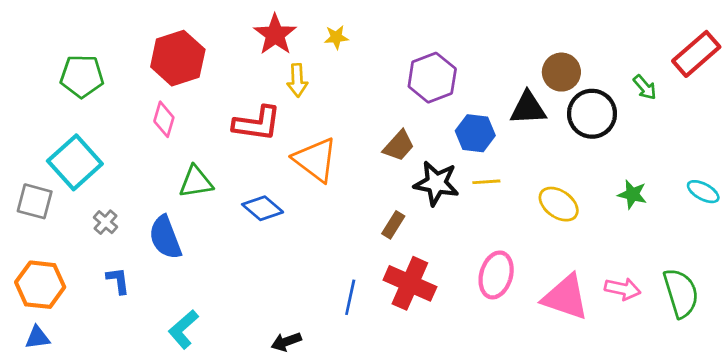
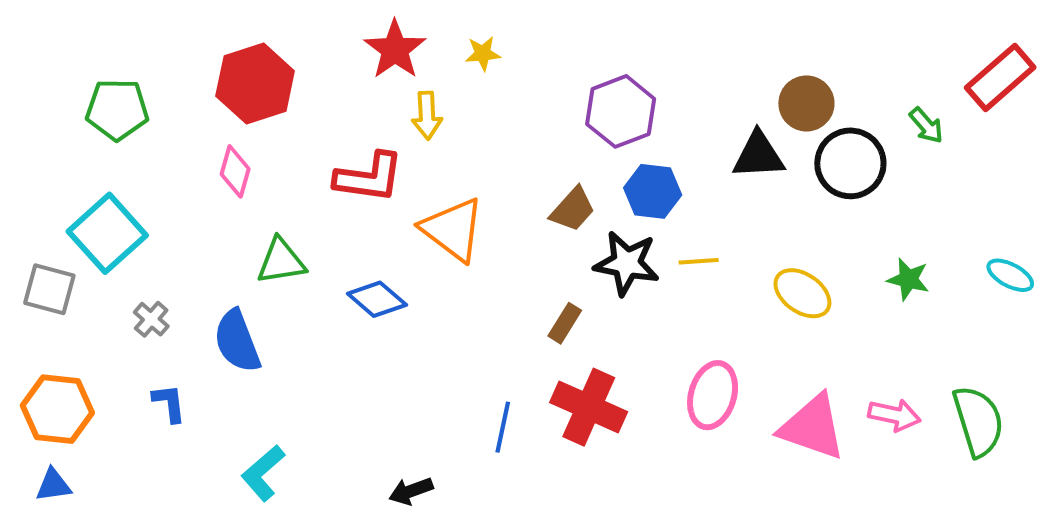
blue hexagon: (475, 133) -> (653, 191), moved

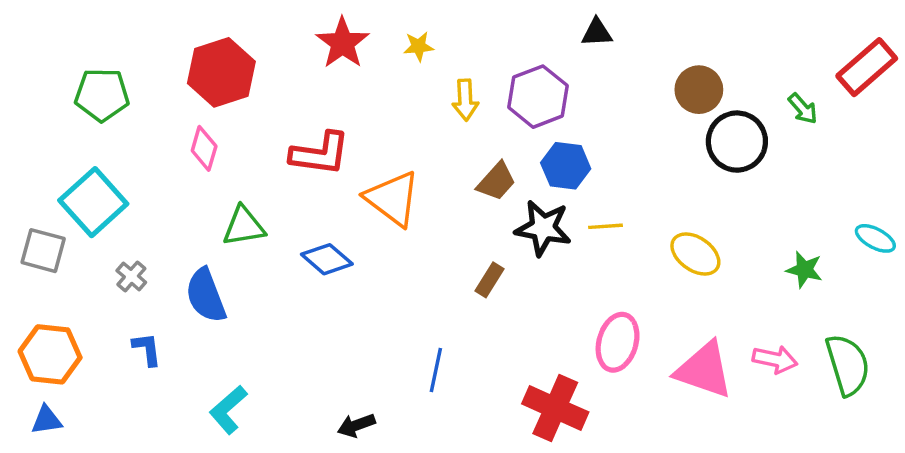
yellow arrow: (427, 115) -> (465, 100), moved
black triangle: (759, 155) -> (597, 33), moved, size x0.7
green star: (908, 279) -> (804, 270), moved
red cross: (589, 407) -> (555, 408), moved

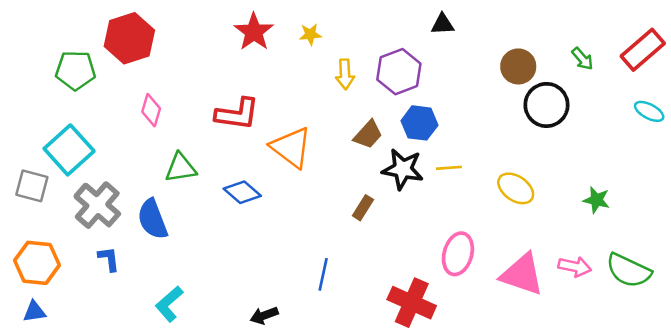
red hexagon: (221, 72) -> (129, 38), moved
green arrow: (803, 109) -> (582, 59), moved
cyan ellipse: (875, 238) -> (649, 111), moved
gray cross: (131, 276) -> (97, 205), size x2.0
green semicircle: (848, 365) -> (629, 271), turned 132

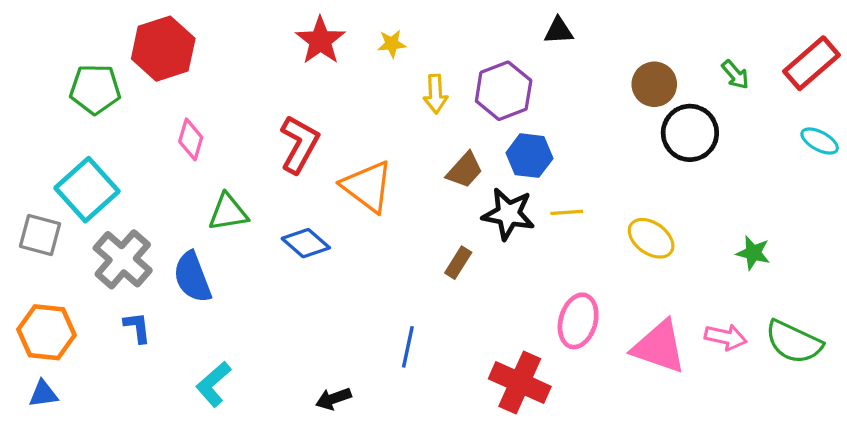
red L-shape: (237, 114) -> (299, 144), turned -69

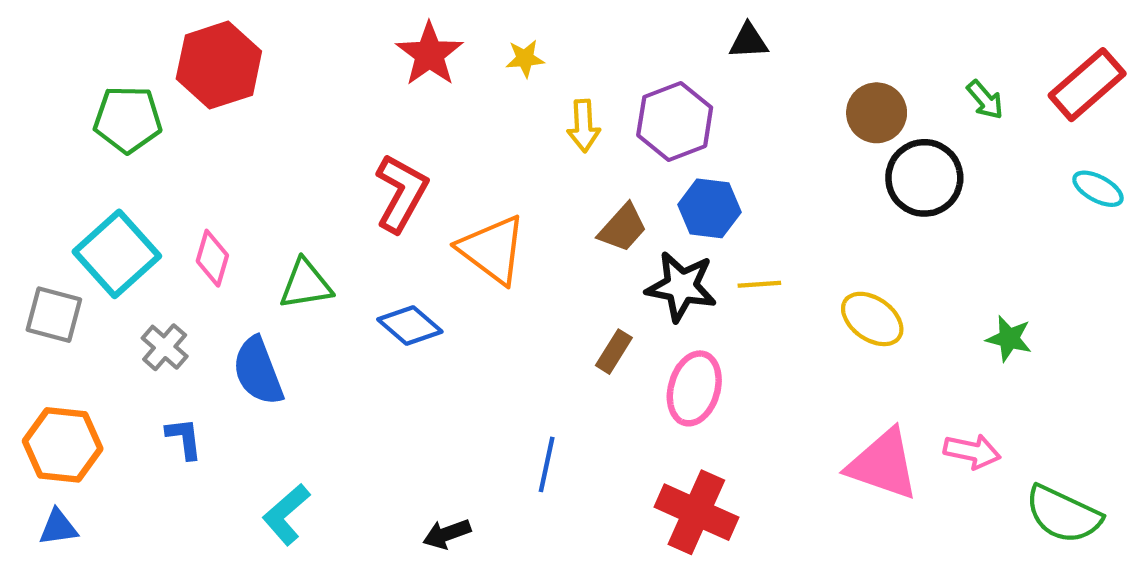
pink diamond: (191, 139) -> (212, 258), moved
gray cross: (123, 259) -> (165, 347), size x0.6
pink ellipse: (578, 321) -> (694, 388), moved
green semicircle: (794, 342) -> (1063, 514), moved

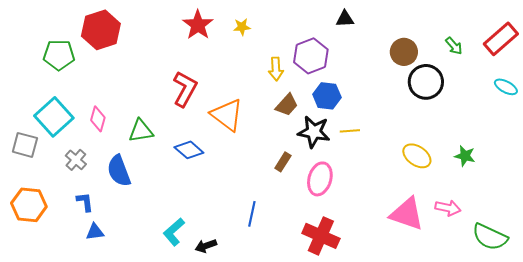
yellow arrow: (584, 126) -> (276, 69), moved
yellow ellipse: (872, 319) -> (417, 156), moved
cyan L-shape: (286, 514) -> (174, 232), moved
blue triangle: (58, 527) -> (95, 232), moved

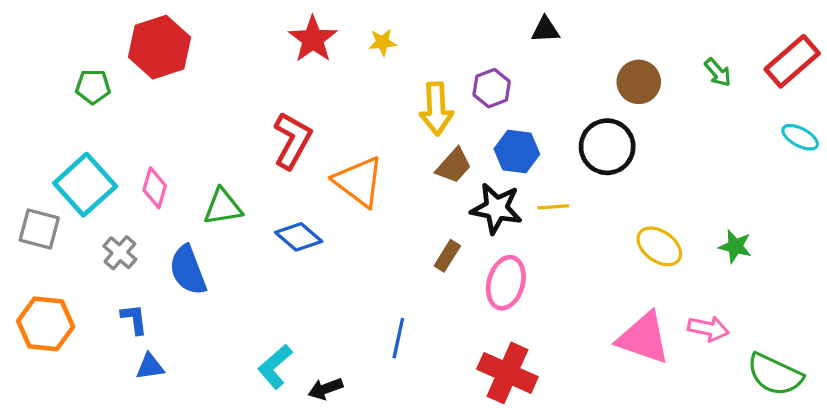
green pentagon: (59, 55) -> (93, 87), size x0.7
purple hexagon: (311, 56) -> (492, 88), size x0.7
yellow arrow: (276, 69) -> (436, 109), size x1.4
black circle: (426, 82) -> (607, 147), moved

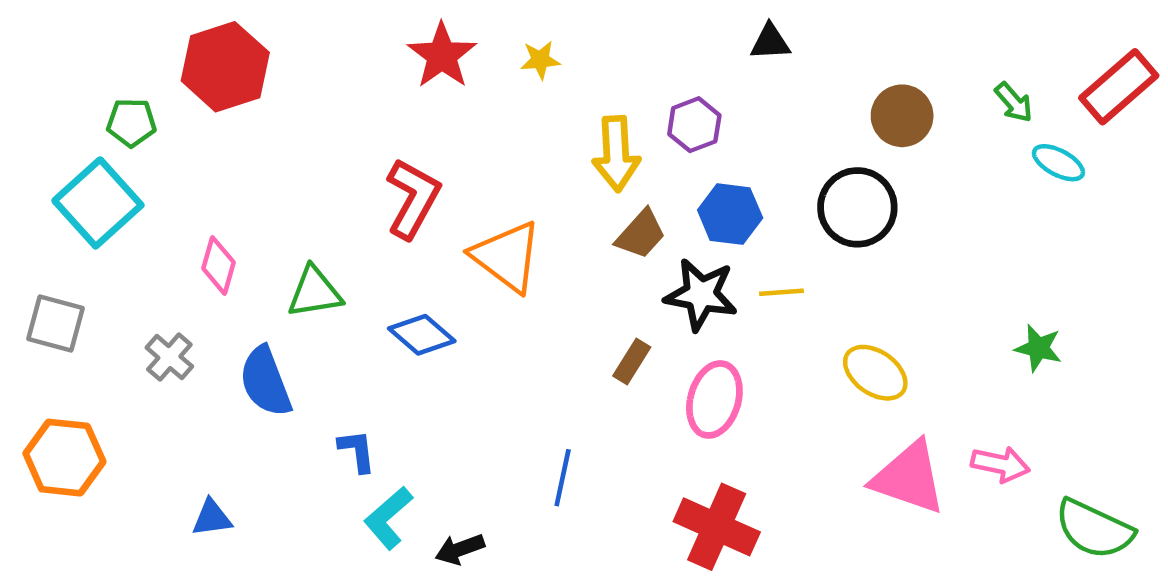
cyan ellipse: (800, 137) -> (1058, 163), moved
cyan square: (85, 185) -> (98, 203), moved
yellow ellipse: (659, 246) -> (875, 373), moved
blue L-shape: (134, 319) -> (357, 451), moved

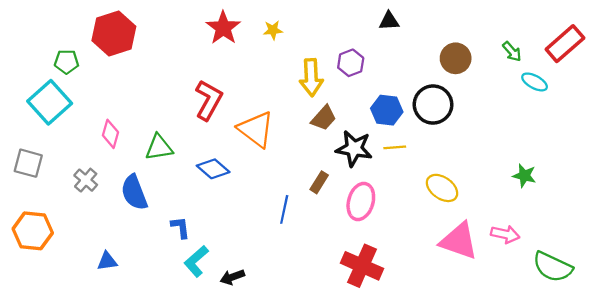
blue hexagon: (730, 214) -> (387, 110), moved
blue line: (563, 478) -> (284, 209), moved

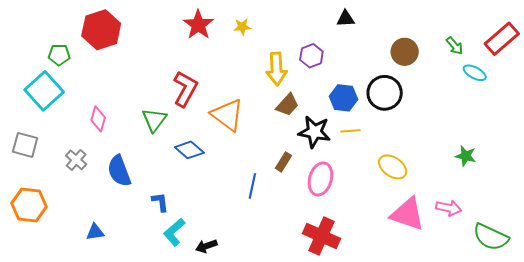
green triangle: (159, 147) -> (154, 120), moved, turned -44

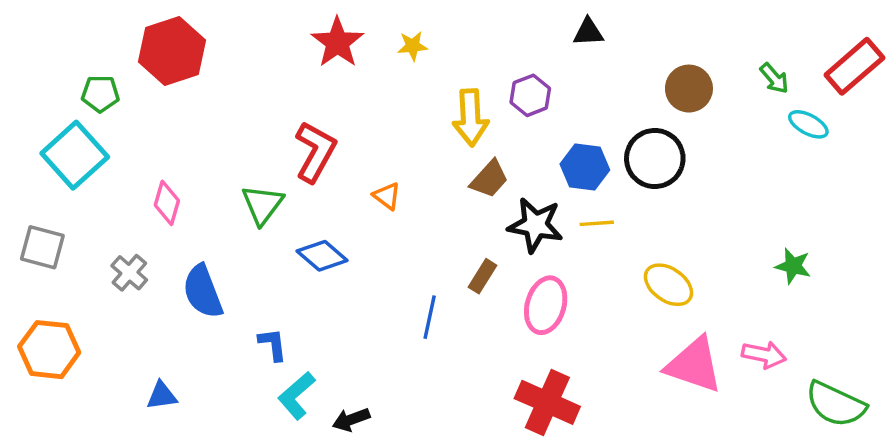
orange triangle: (227, 115) -> (387, 196), size x0.5

